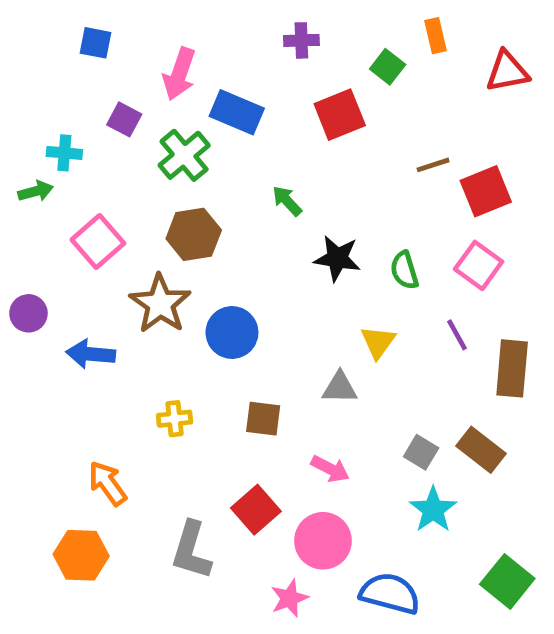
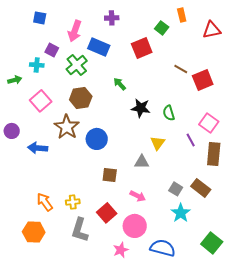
purple cross: (301, 40) -> (112, 18), moved
cyan cross: (64, 153) -> (37, 65), moved
brown line: (433, 165) -> (181, 69), turned 48
pink square: (479, 265) -> (209, 123), moved
yellow cross: (175, 419) -> (73, 202), moved

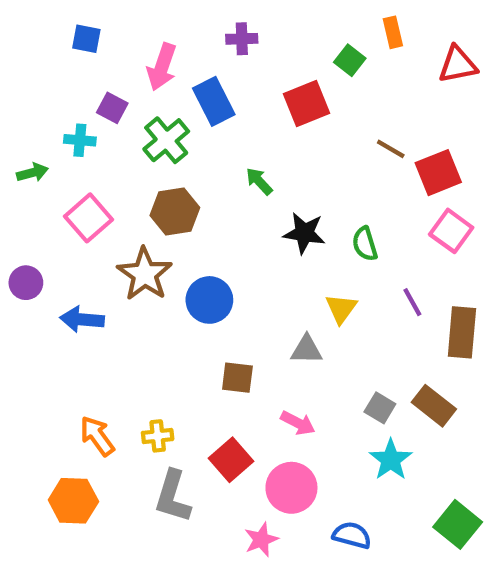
blue rectangle: (99, 47) -> (214, 101), turned 40
pink square: (209, 123) -> (451, 231), moved
blue semicircle: (163, 248) -> (352, 535), size x0.7

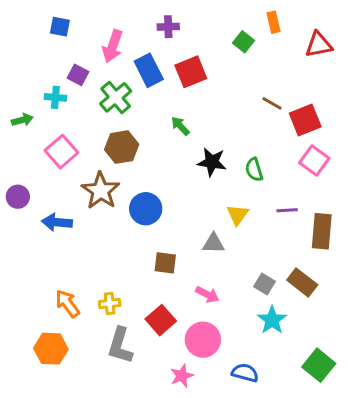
red square: (307, 104) -> (191, 72), moved
purple line: (412, 302) -> (287, 210), turned -65

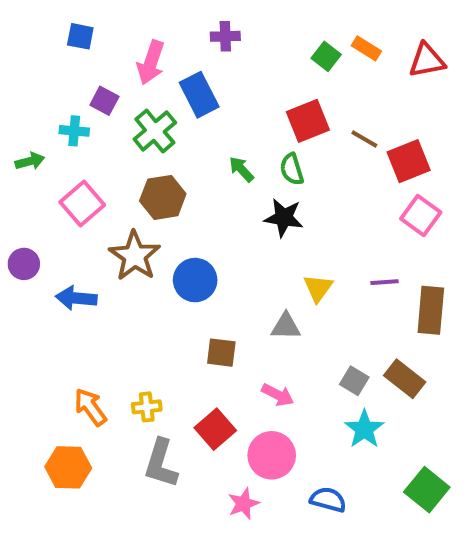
orange rectangle: (274, 22) -> (366, 48), moved, turned -45
red square: (191, 72) -> (308, 121), moved
green semicircle: (254, 170) -> (292, 169), moved

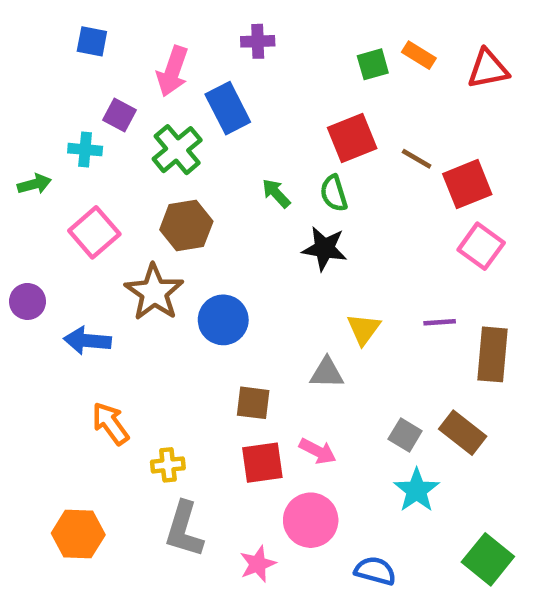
green square: (326, 56) -> (373, 64), turned 36
orange arrow: (90, 407) -> (110, 423), moved
red square: (215, 429) -> (262, 463), moved, turned 33
pink star: (243, 504) -> (258, 564), moved

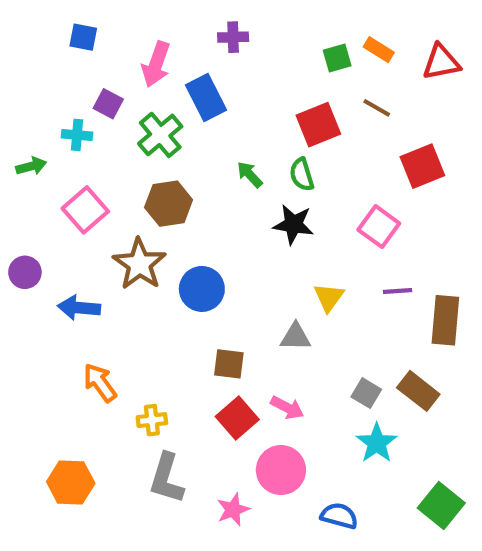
brown line: (417, 159) -> (377, 108), moved
pink square: (481, 246) -> (379, 227), moved
red square: (262, 463) -> (237, 418), turned -33

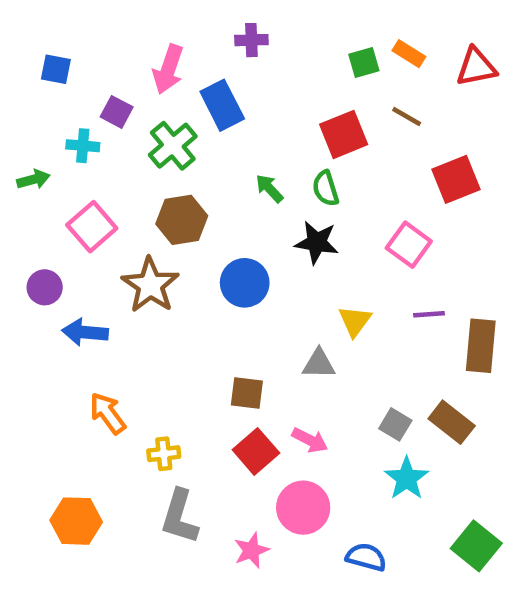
blue square: (83, 37) -> (56, 69), moved
purple circle: (25, 272) -> (45, 287), moved
blue circle: (202, 289) -> (245, 283), moved

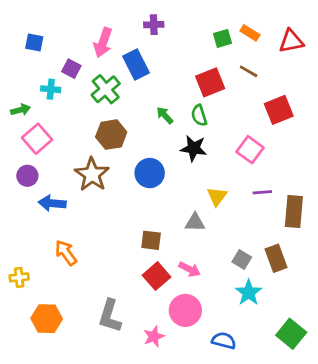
pink square: (92, 227) -> (37, 139), moved
brown rectangle: (452, 422) -> (276, 258), turned 32
yellow cross: (164, 454) -> (19, 277), moved

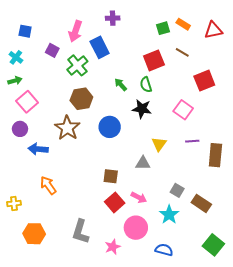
cyan cross: (51, 89) -> (16, 57), moved, turned 32
brown rectangle: (276, 258) -> (201, 203), moved, turned -36
cyan star: (249, 293) -> (169, 215), moved

